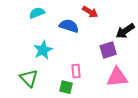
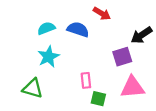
cyan semicircle: (37, 13) -> (46, 28), moved
green triangle: (29, 78) -> (33, 88), turned -30
green square: (66, 87) -> (98, 99), moved

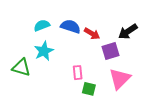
red arrow: (102, 14) -> (92, 34), moved
pink triangle: (132, 87) -> (120, 79), turned -40
green triangle: (33, 88) -> (21, 67), moved

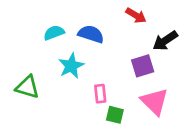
red arrow: (92, 34) -> (136, 16), moved
cyan star: (44, 51) -> (71, 66), moved
pink triangle: (120, 79) -> (155, 102), turned -30

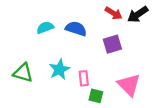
black arrow: (165, 41) -> (138, 14), moved
cyan star: (71, 66) -> (59, 69), moved
purple square: (143, 66) -> (112, 44), moved

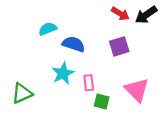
blue semicircle: (76, 29) -> (73, 44), moved
green triangle: (23, 73) -> (22, 93), moved, turned -40

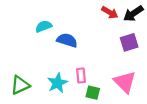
purple square: (119, 46) -> (129, 42), moved
cyan star: (63, 73) -> (57, 83), moved

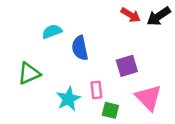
blue semicircle: (67, 40) -> (80, 48), turned -120
purple square: (129, 42) -> (127, 66), moved
green triangle: (20, 85) -> (29, 73), moved

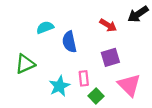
red arrow: (131, 15) -> (108, 25), moved
green square: (110, 110) -> (96, 96), turned 32

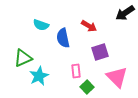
red arrow: (108, 25) -> (89, 26), moved
cyan semicircle: (45, 27) -> (41, 25), turned -140
cyan star: (59, 86) -> (39, 76), moved

